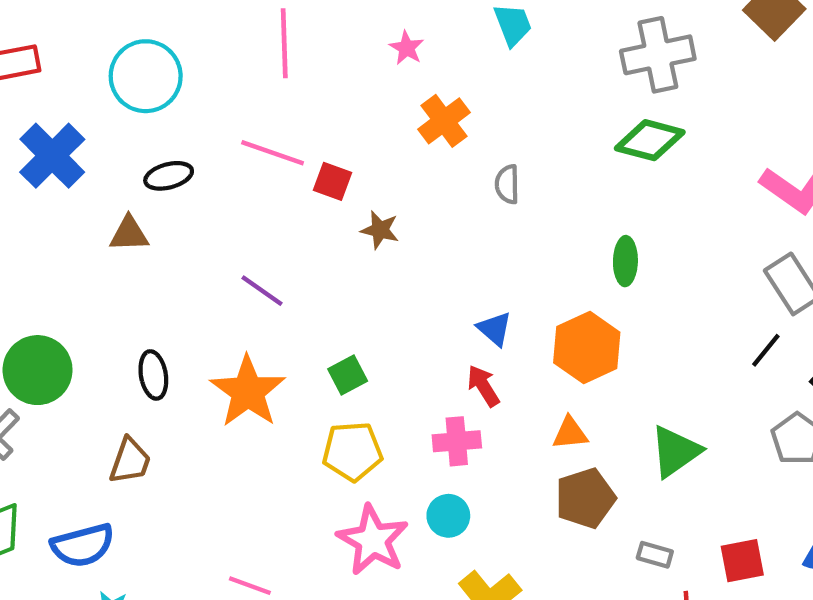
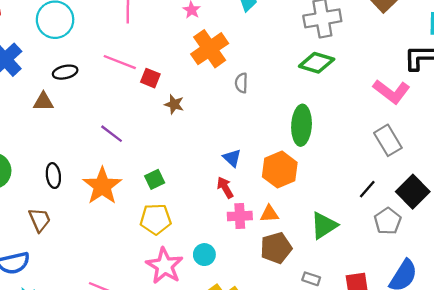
orange cross: (444, 121) -> (210, 49), size x1.4
green ellipse: (625, 261) -> (302, 125), size x1.6
black line: (766, 350) -> (367, 189), moved
pink cross: (457, 441) -> (240, 216), moved
brown trapezoid: (130, 461) -> (40, 220), turned -45

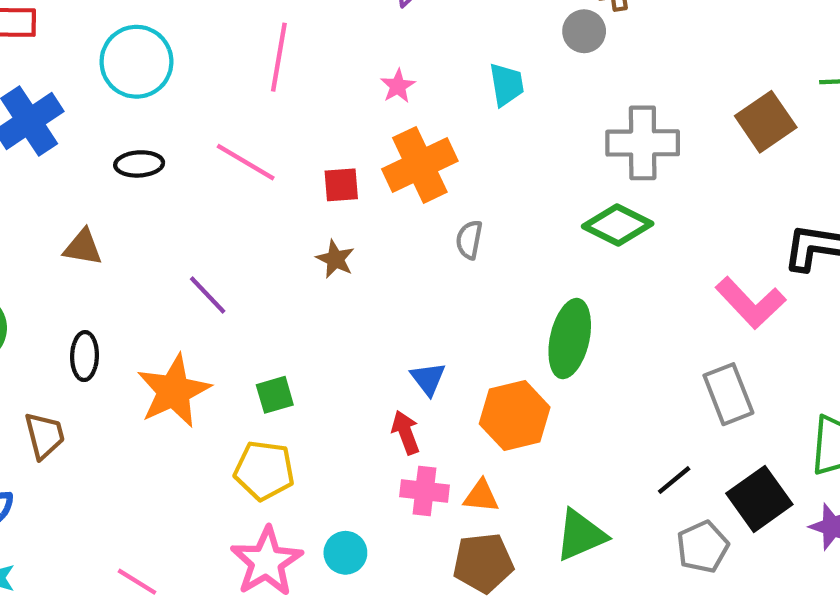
red square: (150, 78) -> (341, 185), moved, turned -36
brown triangle: (43, 102) -> (83, 247), moved

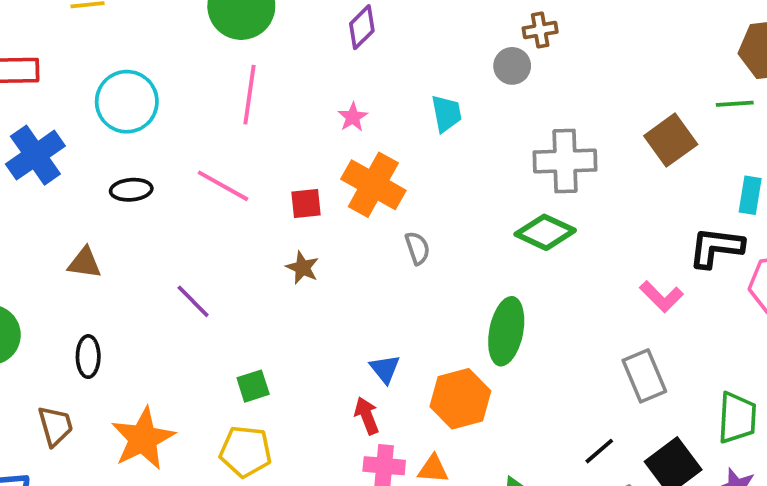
orange cross: (420, 165) -> (373, 185), turned -34
gray semicircle: (469, 240) -> (417, 248), turned 152
pink L-shape: (751, 303) -> (661, 297), size x0.7
orange star: (174, 391) -> (143, 439), moved

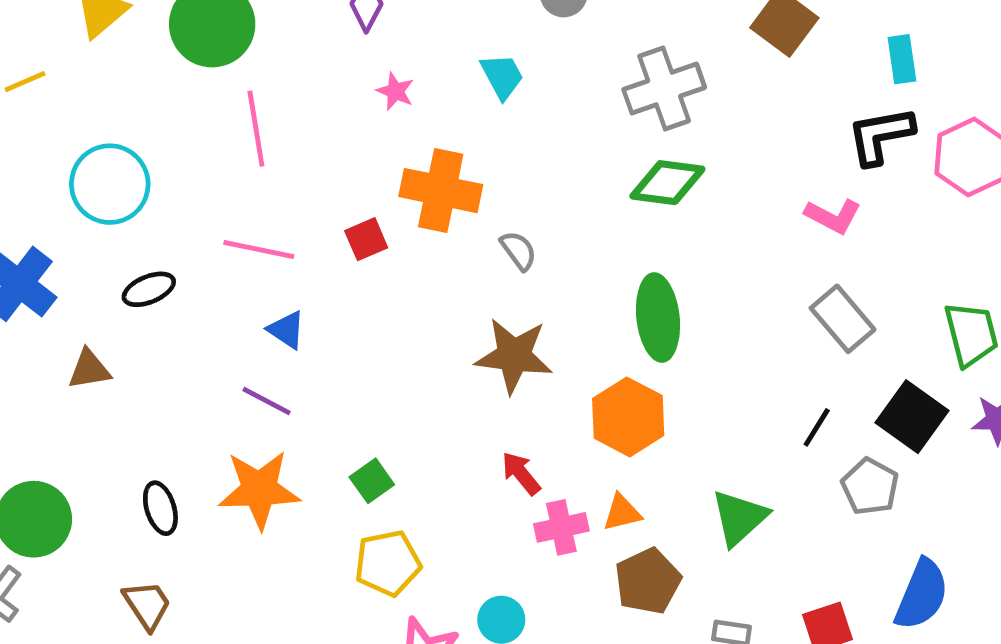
pink star: (353, 117) -> (395, 91), moved
brown triangle: (85, 263) -> (89, 369), moved
brown star: (302, 268) -> (514, 356), moved, size x1.8
blue triangle: (385, 369) -> (286, 330), moved
orange star: (143, 439) -> (259, 490), moved, turned -30

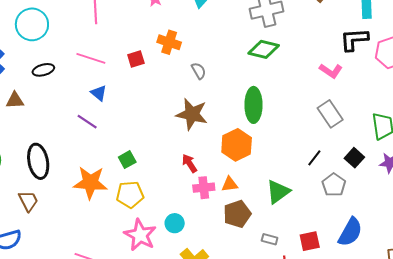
orange cross: (441, 191) -> (169, 42), size x0.7
black square: (912, 417) -> (354, 158), size x0.7
orange star: (259, 490) -> (90, 183), moved
black ellipse: (160, 508) -> (38, 161), size x1.6

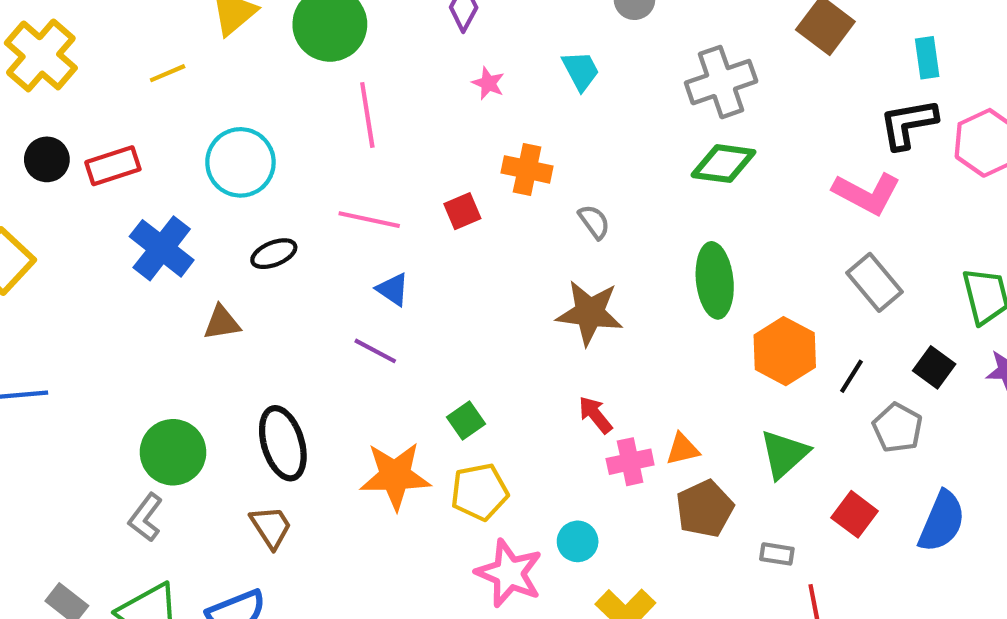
pink L-shape: (331, 71) -> (867, 193), size x1.4
orange hexagon: (237, 145) -> (785, 351), moved
red square: (310, 241) -> (855, 514), moved, turned -35

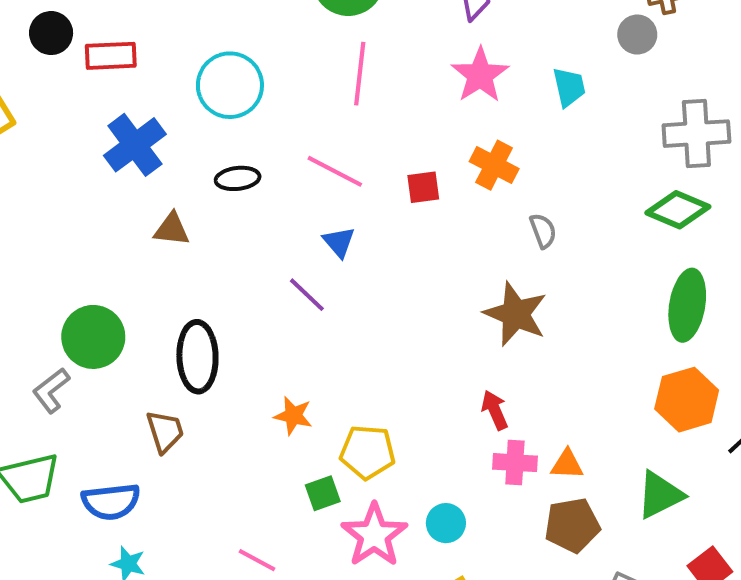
pink star: (488, 83) -> (480, 75), size x1.8
green ellipse: (715, 280) -> (687, 305), moved
green square: (466, 421) -> (323, 493), moved
orange star: (395, 476) -> (293, 416), size x0.6

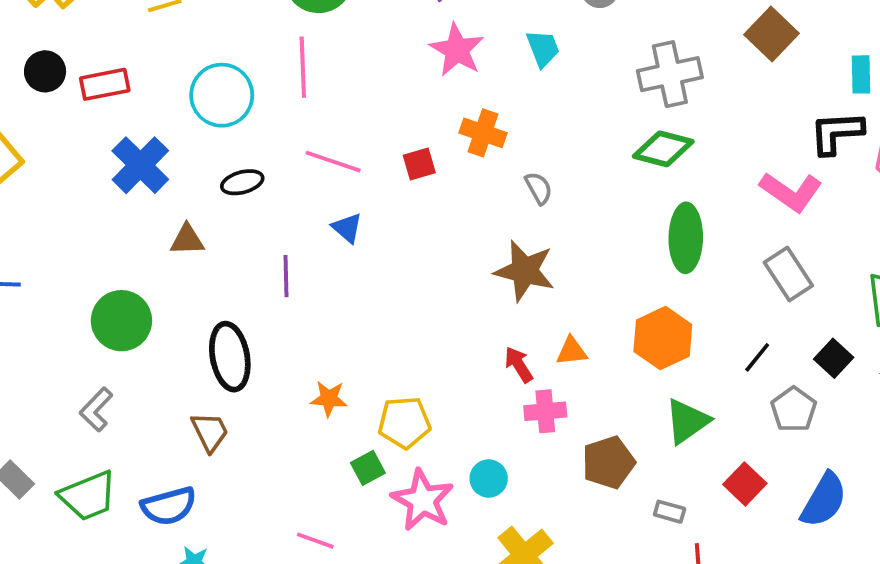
pink line: (360, 74) -> (303, 67), moved
purple line: (307, 295) -> (286, 276), moved, turned 54
green circle: (93, 337) -> (121, 321), moved
orange hexagon: (687, 400) -> (663, 338), moved
orange triangle: (567, 464) -> (572, 351), moved

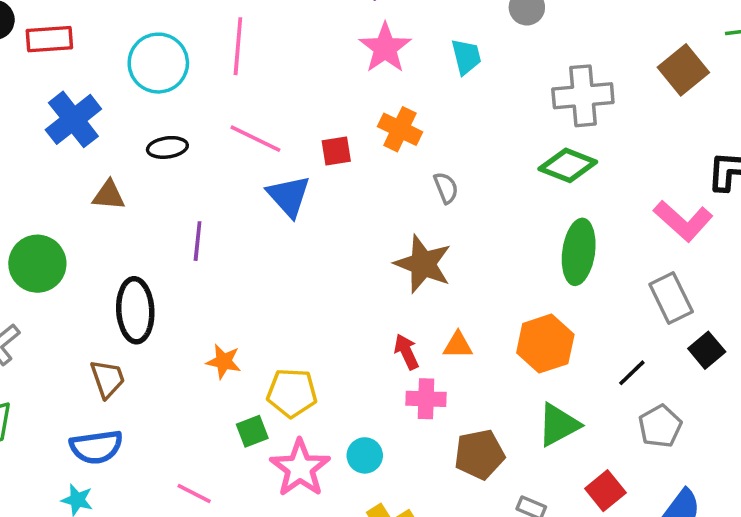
blue triangle: (347, 228) -> (289, 196), moved, size x1.5
black square: (834, 358) -> (707, 350), moved
blue semicircle: (169, 506) -> (96, 447), moved

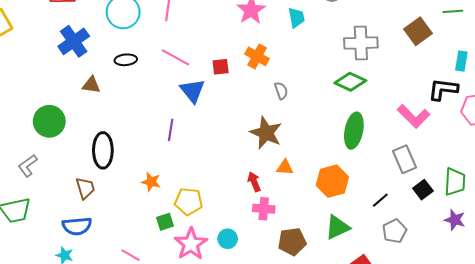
purple line: (198, 241) -> (171, 130), moved
orange triangle: (458, 345) -> (285, 167), moved

